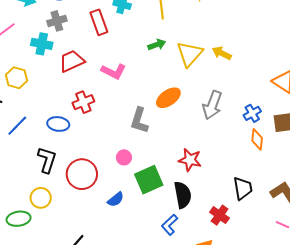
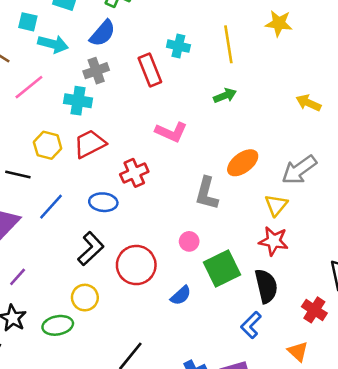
yellow triangle: (190, 54) -> (276, 205), moved, size x0.7
red trapezoid: (72, 61) -> (90, 144), moved
gray arrow: (212, 105) -> (299, 170), turned 36
black L-shape: (47, 160) -> (91, 249), turned 32

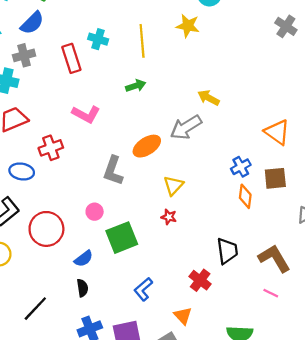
gray arrow: (299, 170) -> (186, 127), moved
red star: (274, 241) -> (169, 217), size x0.6
black semicircle: (266, 286) -> (82, 288), moved, size x0.6

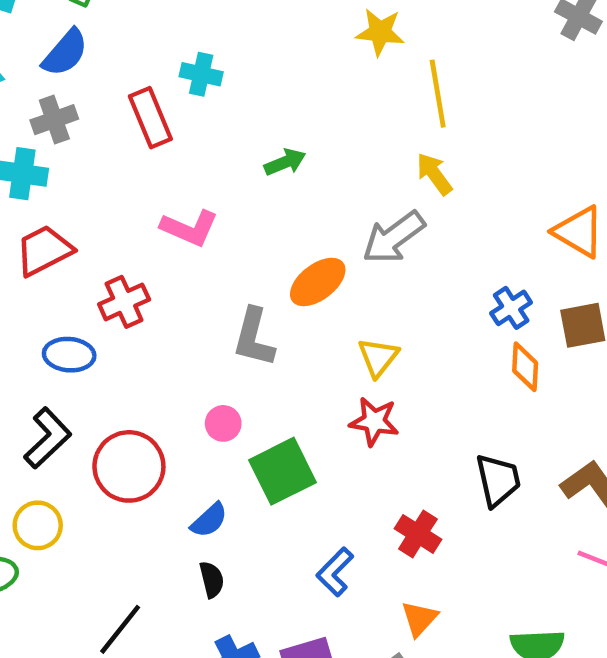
yellow line: (142, 41) -> (438, 94), moved
yellow arrow: (209, 98) -> (434, 174), turned 30
red star: (169, 217) -> (374, 421), size x1.5
red cross: (200, 280) -> (418, 534), moved
orange triangle: (183, 316) -> (419, 619), turned 30

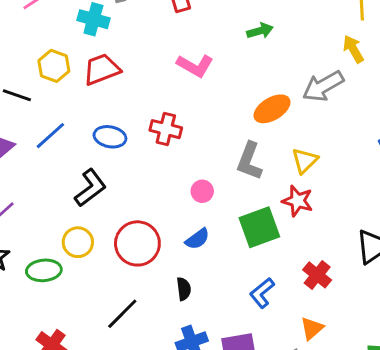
red cross: (124, 302) -> (166, 129), moved, turned 32
gray L-shape: (254, 337) -> (249, 161), moved
red circle: (129, 466) -> (137, 243), moved
green square: (282, 471) -> (259, 227), moved
blue semicircle: (209, 520) -> (197, 239), moved

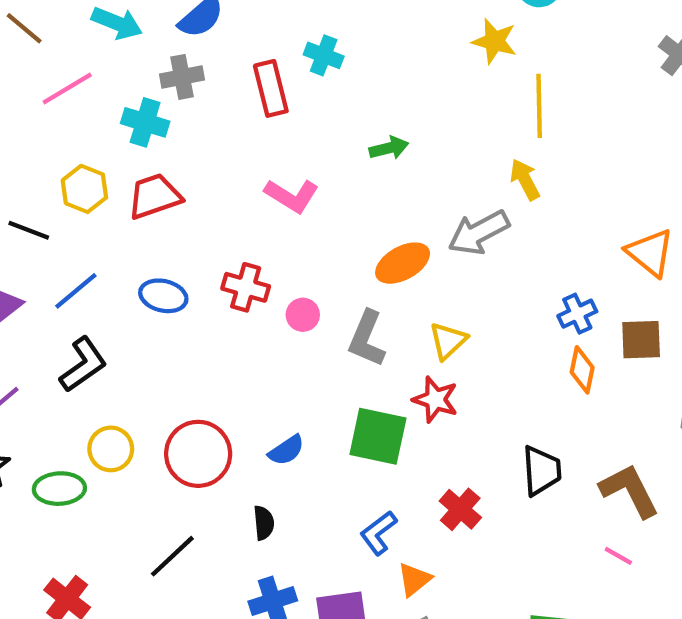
black L-shape: (90, 188) -> (83, 365), moved
pink circle: (202, 191) -> (303, 315), moved
green square: (259, 227) -> (378, 436), turned 30
orange triangle: (312, 328) -> (414, 579), moved

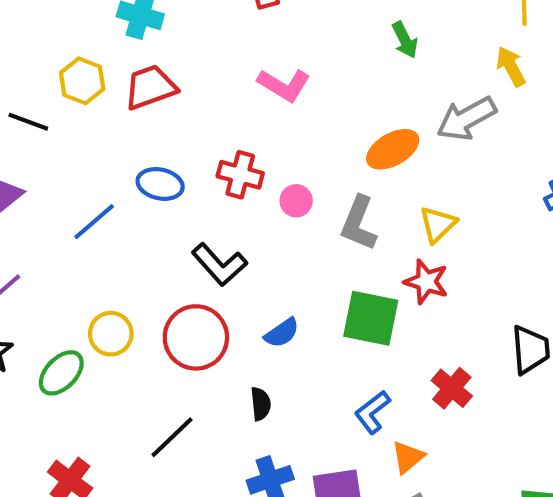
green arrow: (389, 148) -> (405, 40), moved, turned 78
blue line: (76, 291) -> (94, 222), moved
black L-shape: (83, 365) -> (219, 265), moved, turned 84
green ellipse: (59, 489) -> (61, 373), turned -42

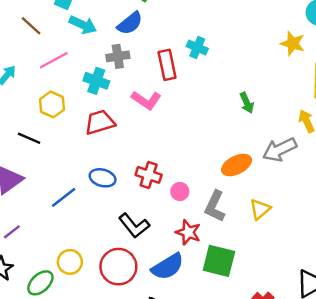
yellow hexagon: (82, 81) -> (52, 104), moved
pink L-shape: (284, 85) -> (146, 100), moved
red star: (426, 282) -> (188, 232), moved
blue semicircle: (282, 333) -> (168, 267), size x1.6

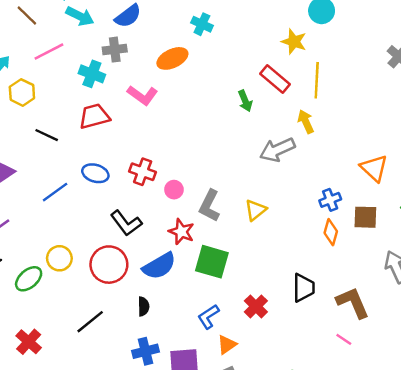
cyan cross: (197, 48) -> (202, 24), moved
red rectangle: (167, 65) -> (275, 79), moved, turned -40
yellow hexagon: (52, 104) -> (22, 92), moved
black line: (29, 138) -> (47, 135), moved
orange ellipse: (237, 165) -> (172, 58), moved

